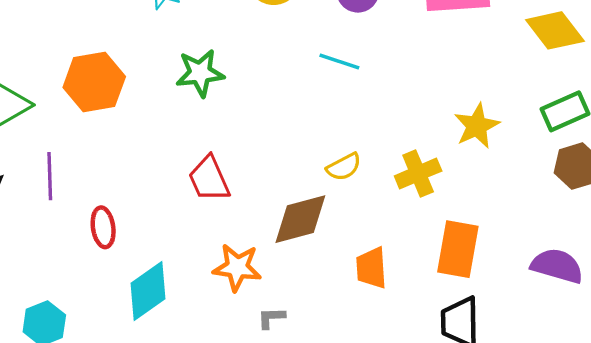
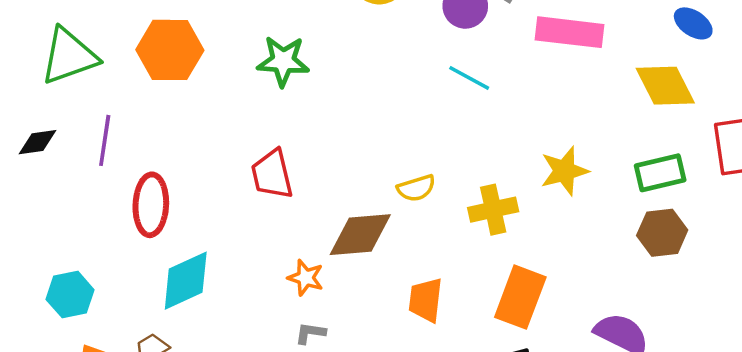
cyan line: (339, 62) -> (469, 78), moved
red ellipse: (103, 227) -> (151, 205), size x1.4
orange star: (237, 267) -> (306, 278), moved, size x0.7

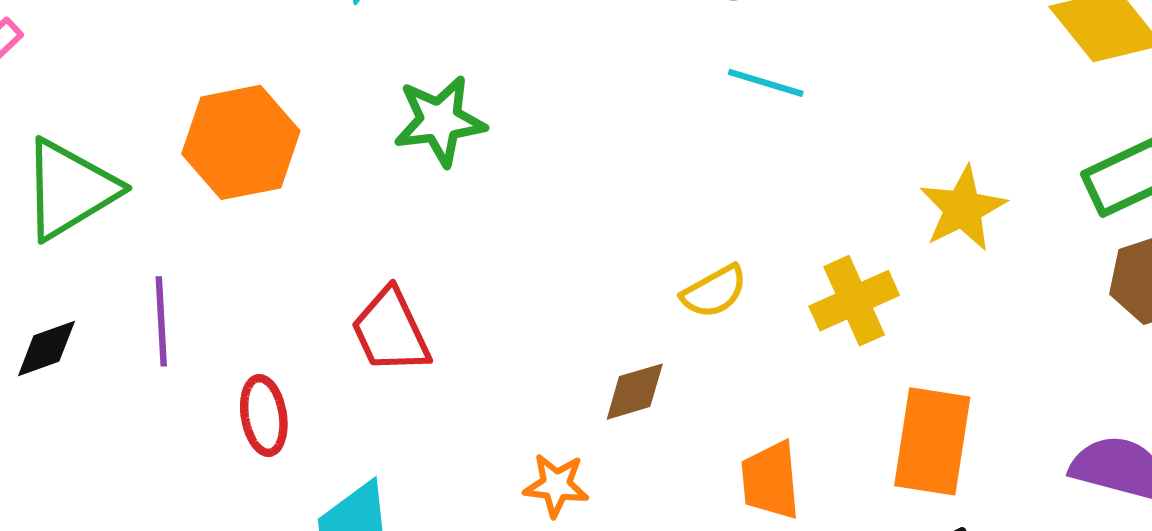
red trapezoid: (272, 174) -> (391, 331), moved
red ellipse: (151, 205) -> (264, 415), size x0.7
brown diamond: (360, 235) -> (635, 392), size x0.6

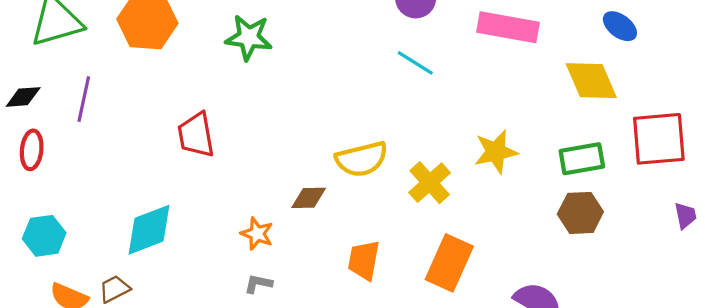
yellow semicircle: (714, 291) -> (362, 159), size x1.5
yellow cross: (854, 301) -> (430, 183), turned -33
red ellipse: (264, 415) -> (32, 150), moved

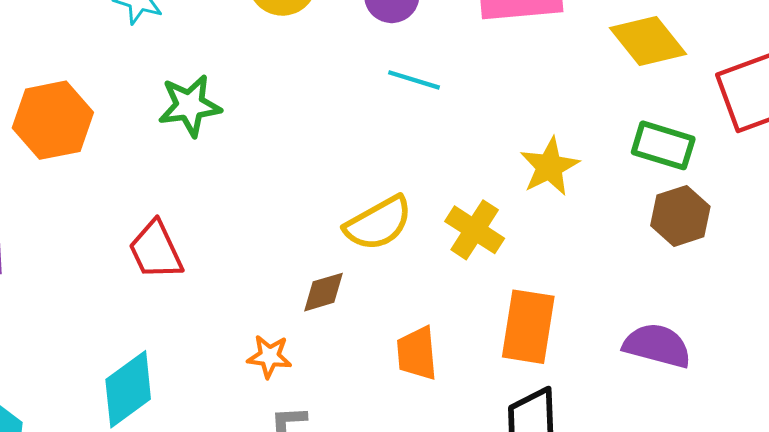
green rectangle: (582, 159) -> (663, 145), turned 42

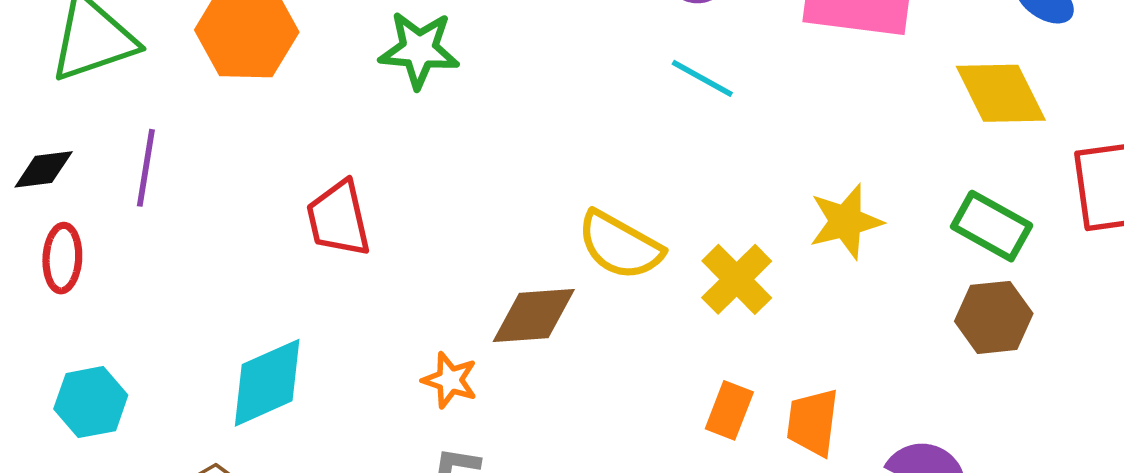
yellow semicircle: (378, 223) -> (620, 245), turned 46
brown diamond: (324, 292) -> (534, 315), size x1.4
orange rectangle: (528, 327) -> (729, 410), moved, size x0.6
orange trapezoid: (417, 353) -> (813, 422), moved

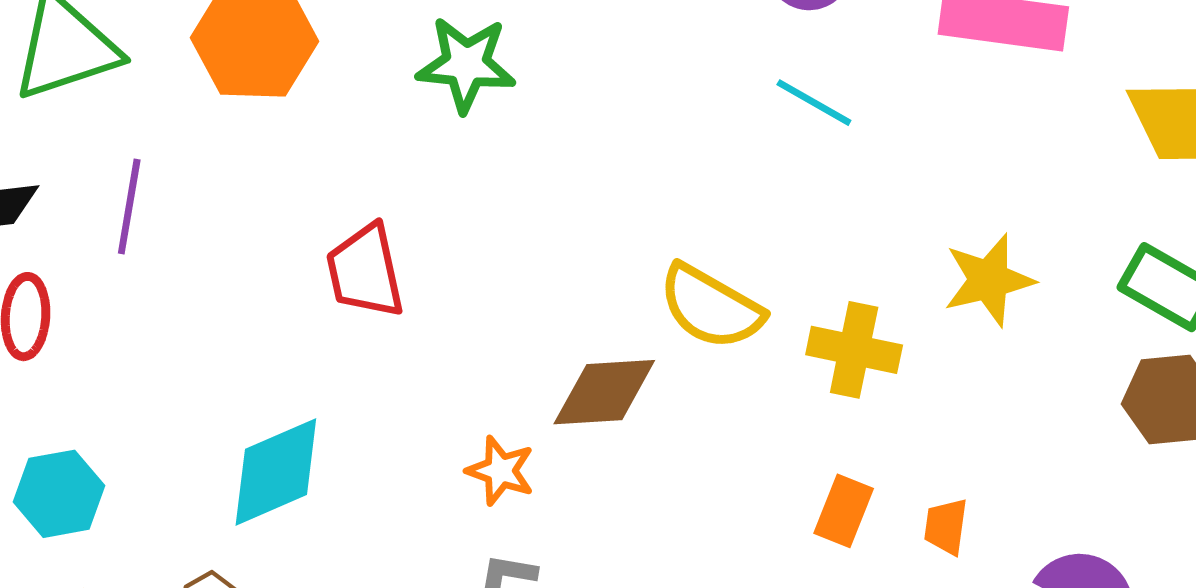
yellow cross: (737, 279) -> (854, 350), turned -34
orange trapezoid: (813, 422) -> (946, 526), size x0.7

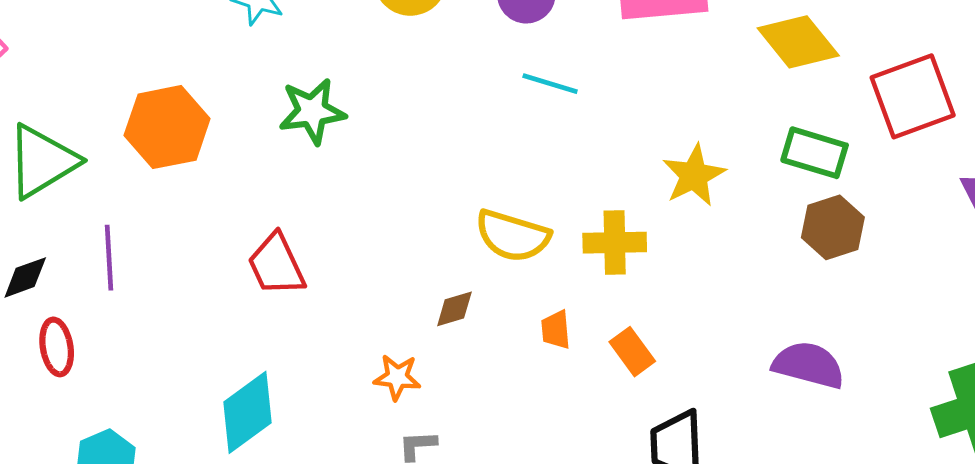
brown diamond: (604, 392) -> (454, 309), size x0.6
orange rectangle: (844, 511) -> (632, 352), turned -45
orange trapezoid: (946, 526) -> (556, 330), moved

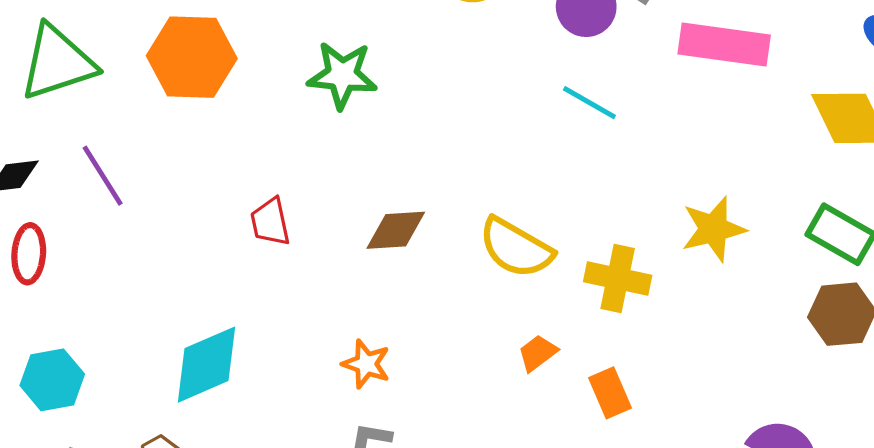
purple line: (109, 258) -> (103, 176), turned -42
red trapezoid: (276, 265) -> (270, 222), size x0.7
brown diamond: (454, 309) -> (396, 230), moved, size x1.4
orange trapezoid: (556, 330) -> (538, 353), turned 45

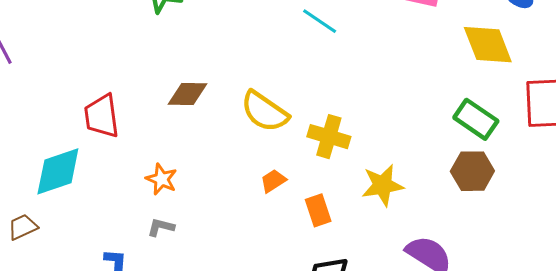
red trapezoid: (270, 222) -> (102, 116), moved, size x1.4
yellow star: (713, 229) -> (382, 185), moved

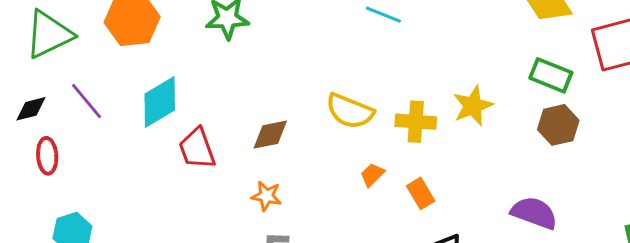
brown diamond: (188, 94) -> (270, 135), moved
cyan diamond: (58, 171) -> (160, 102), moved
yellow star: (382, 185) -> (473, 106), moved

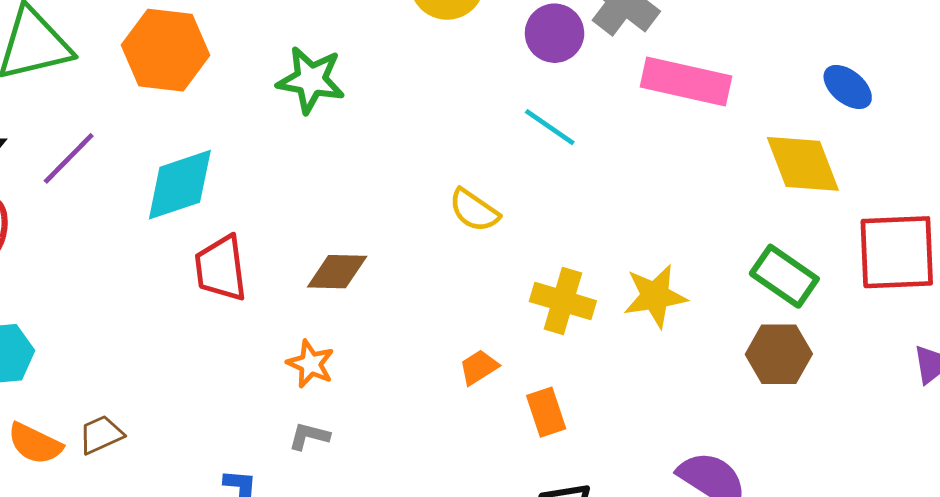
purple line: (87, 101) -> (69, 158), turned 72
yellow semicircle: (350, 111) -> (474, 210), moved, size x0.7

